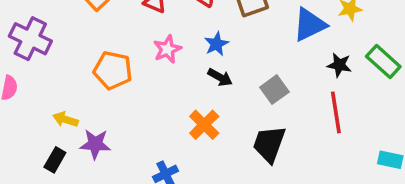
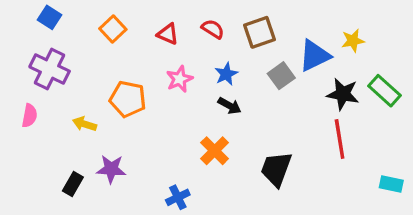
black star: (339, 65) -> (343, 94), size x1.4
gray square: (274, 90) -> (281, 76), moved
yellow arrow: (65, 119) -> (85, 124), moved

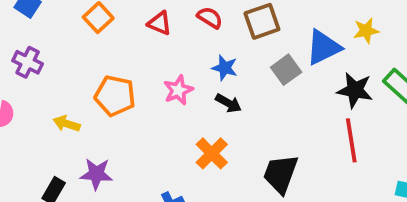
purple cross: (50, 69) -> (28, 62), size x0.7
blue star: (226, 74) -> (225, 68), turned -30
pink star: (180, 79) -> (178, 90), moved

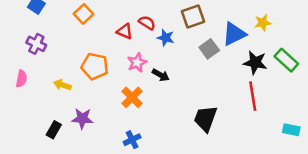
red semicircle: (210, 18) -> (147, 23), moved
red triangle: (160, 23) -> (125, 31), moved
blue star: (225, 68) -> (166, 38), moved
black arrow: (228, 103) -> (161, 75), moved
orange cross: (212, 153) -> (132, 97), moved

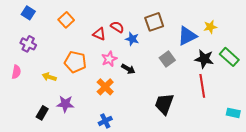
gray square: (209, 49) -> (167, 59), moved

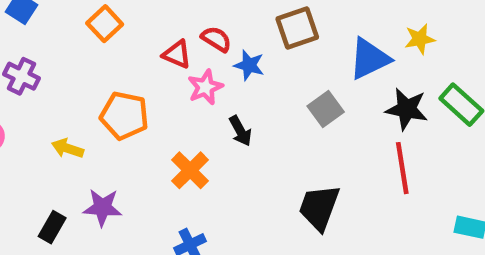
pink star: (109, 59) -> (205, 87), moved
black arrow: (128, 69) -> (240, 131), turned 32

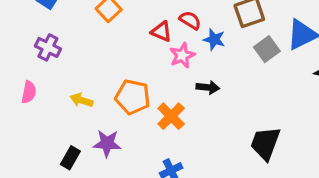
gray square: (326, 109) -> (267, 49), moved
orange pentagon: (124, 116) -> (133, 97), moved
black arrow: (240, 131) -> (208, 87), turned -55

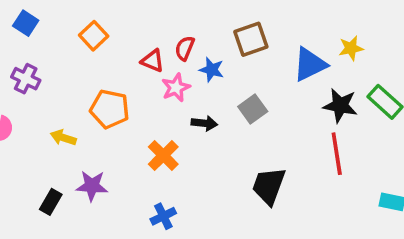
red semicircle: (190, 20) -> (185, 48), turned -100
gray square: (267, 49) -> (253, 109), moved
orange pentagon: (133, 97) -> (110, 109), moved

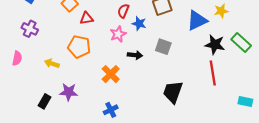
red triangle: (153, 61) -> (87, 18), moved, turned -32
gray square: (253, 109) -> (163, 47), turned -35

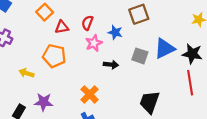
red semicircle: (123, 11) -> (87, 23), moved
blue triangle: (197, 20) -> (164, 48), moved
orange cross: (111, 74) -> (90, 94), moved

